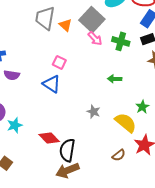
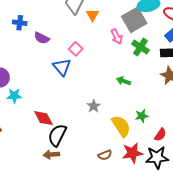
gray square: (92, 20) -> (134, 20), moved
purple semicircle: (12, 75) -> (42, 38), moved
brown arrow: (67, 170) -> (51, 155), size x0.7

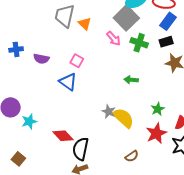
yellow semicircle: (121, 126) -> (123, 118), moved
red star: (132, 153) -> (156, 133), moved

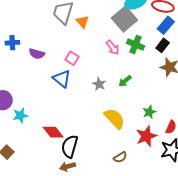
pink arrow: (113, 39) -> (113, 48), moved
black rectangle: (166, 42) -> (163, 45), turned -40
green arrow: (131, 80) -> (125, 81), turned -48
gray star: (109, 112) -> (99, 84), moved

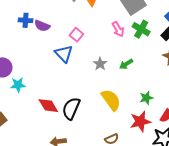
blue cross: (12, 43) -> (26, 20), moved
black semicircle: (70, 146) -> (71, 108), moved

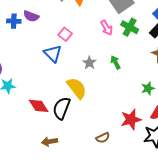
purple semicircle: (42, 26) -> (31, 16), moved
green arrow: (126, 64) -> (115, 62), turned 96
green star: (146, 98) -> (148, 88), moved
yellow semicircle: (111, 100) -> (77, 88), moved

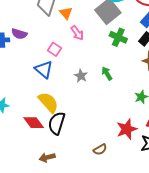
pink arrow: (107, 28) -> (77, 33), moved
yellow semicircle: (77, 88) -> (48, 102), moved

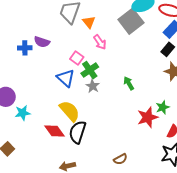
green cross: (118, 37) -> (90, 70), moved, turned 30
gray star: (81, 76) -> (93, 86), moved
red star: (127, 129) -> (148, 117), moved

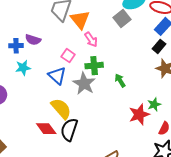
gray square: (131, 21) -> (122, 18), size x0.7
orange triangle: (89, 22) -> (80, 20), size x1.5
green cross: (90, 70) -> (94, 66), moved, turned 30
gray star: (93, 86) -> (84, 84), size x1.6
cyan star: (23, 113) -> (23, 68), moved

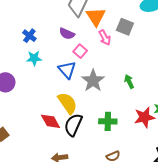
gray square: (122, 18) -> (125, 27), moved, turned -36
purple semicircle: (33, 40) -> (67, 34), moved
blue cross: (16, 46) -> (29, 36), turned 32
green cross: (94, 66) -> (108, 121), moved

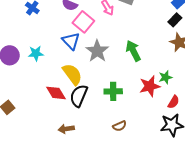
pink square: (80, 51) -> (83, 22), size x1.5
cyan star: (34, 58) -> (36, 53), moved
green arrow: (129, 82) -> (133, 51), size x1.5

